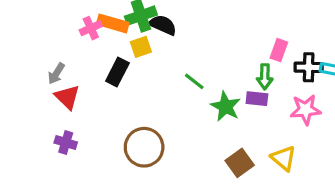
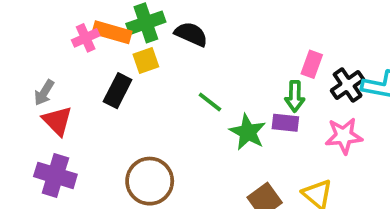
black semicircle: (163, 25) -> (191, 34), moved
black cross: (309, 67) -> (348, 85), turned -36
purple cross: (66, 143) -> (55, 175), size x1.5

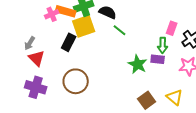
yellow square: (146, 60) -> (84, 26), size x1.6
green line: (210, 102) -> (120, 30), moved
brown circle: (150, 181) -> (76, 81), moved

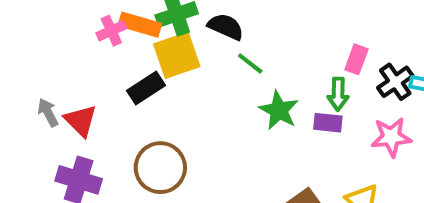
black rectangle: (69, 42) -> (146, 88), turned 30
gray arrow: (30, 43) -> (48, 112), moved, turned 120
green star: (138, 64) -> (279, 110), moved

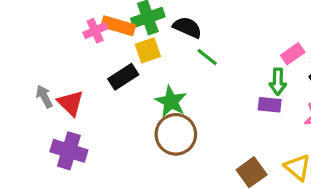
yellow square: (177, 55) -> (148, 50), size x0.7
pink rectangle: (356, 59) -> (293, 54), turned 35
green star: (279, 110) -> (171, 101), moved
brown circle: (160, 168) -> (176, 134), moved

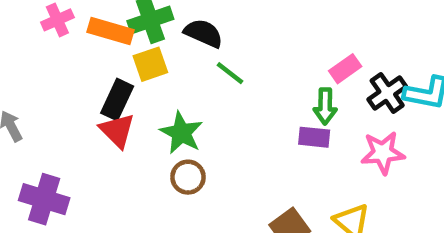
pink cross: (95, 31) -> (57, 20), moved
black rectangle: (123, 77) -> (117, 100), turned -32
red triangle: (71, 103) -> (117, 131), moved
brown circle: (176, 134) -> (188, 177), size x0.6

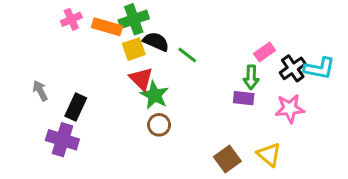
black semicircle: (203, 33) -> (156, 42), moved
black rectangle: (117, 100) -> (76, 107), moved
red triangle: (117, 131) -> (141, 79), moved

